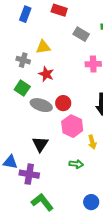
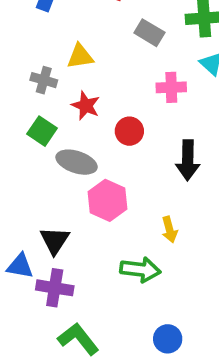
red circle: (63, 103) -> (129, 131), moved
pink hexagon: (72, 126) -> (108, 200), moved
black triangle: (40, 144) -> (55, 240), moved
green arrow: (76, 164) -> (140, 270), size x1.5

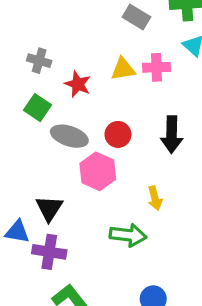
yellow triangle: (80, 56) -> (123, 69), moved
red circle: (129, 131) -> (118, 134), moved

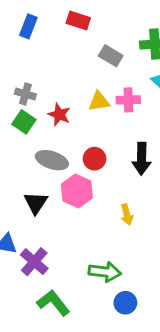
green square: (37, 108) -> (24, 122), moved
black triangle: (49, 208) -> (36, 203), moved
green arrow: (128, 235) -> (105, 272), moved
purple cross: (49, 252) -> (34, 262), turned 32

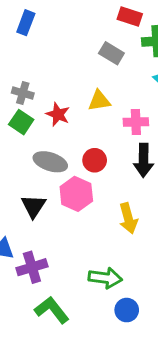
red rectangle: (78, 20) -> (130, 17), moved
pink cross: (128, 100) -> (136, 122), moved
yellow arrow: (127, 215) -> (128, 218), size x1.4
purple cross: (34, 262) -> (32, 267), turned 32

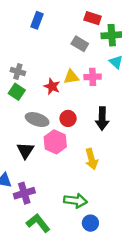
blue rectangle: (26, 23) -> (37, 20), moved
red star: (58, 114) -> (52, 86), moved
pink cross: (136, 122) -> (93, 77), moved

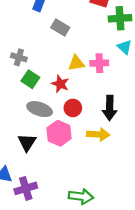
gray rectangle: (80, 44) -> (60, 27), moved
red star: (52, 86) -> (60, 84), moved
green square: (17, 92) -> (30, 79), moved
yellow arrow: (92, 159) -> (98, 134), moved, turned -72

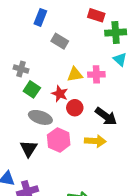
red circle: (73, 108) -> (75, 108), moved
black arrow: (110, 108) -> (106, 116), turned -55

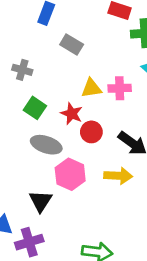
gray cross: (21, 69) -> (22, 70), moved
black triangle: (29, 149) -> (41, 201), moved

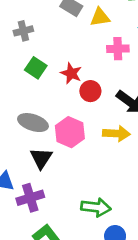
gray cross: (22, 70) -> (23, 31), turned -30
yellow triangle: (91, 88) -> (100, 17), moved
gray ellipse: (46, 145) -> (33, 123), moved

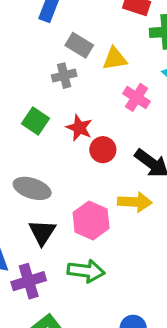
gray cross: (23, 31) -> (64, 76), moved
pink cross: (118, 49) -> (137, 97), turned 35
pink hexagon: (70, 132) -> (91, 220), moved
green arrow: (96, 207) -> (86, 271), moved

